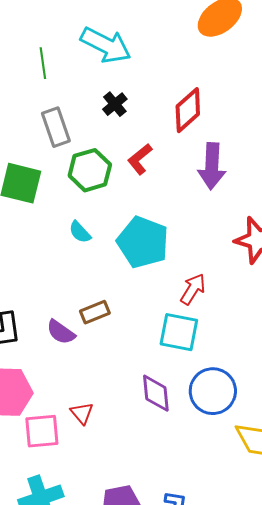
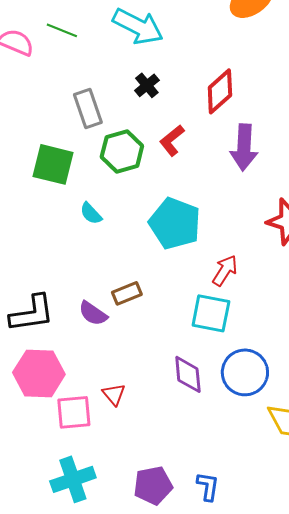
green line: (43, 63) -> (62, 30), moved, turned -60
cyan semicircle: (80, 232) -> (91, 213), moved

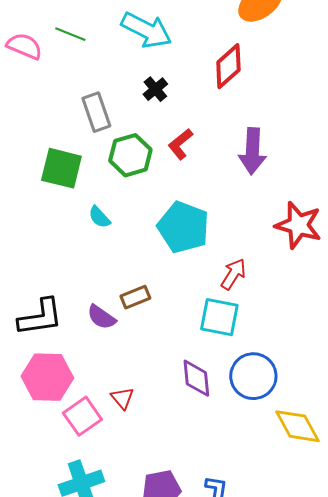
red diamond: (220, 91) -> (228, 66), moved
pink square: (74, 412) -> (82, 416), turned -30

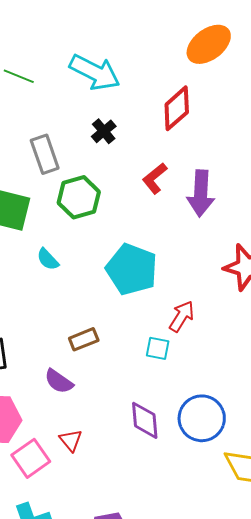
red L-shape: (180, 144) -> (155, 178), moved
purple semicircle: (101, 317) -> (59, 381), moved
cyan square: (219, 317) -> (158, 348), moved, size x0.6

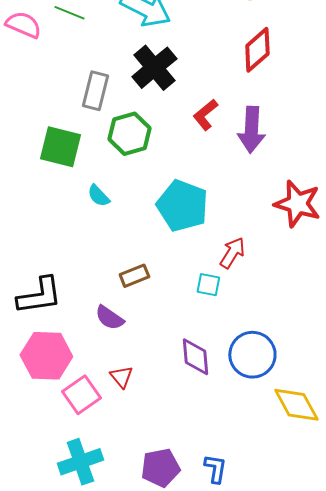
red diamond: (177, 108) -> (257, 50), moved
black cross: (104, 131) -> (154, 68), size x1.8
gray rectangle: (45, 154) -> (95, 91), turned 33

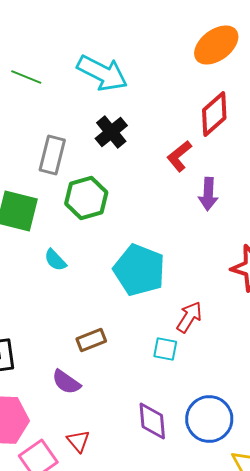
black cross: (154, 68) -> (111, 132), size x0.7
red L-shape: (205, 115) -> (179, 156), moved
purple arrow: (251, 130) -> (208, 194), size x0.7

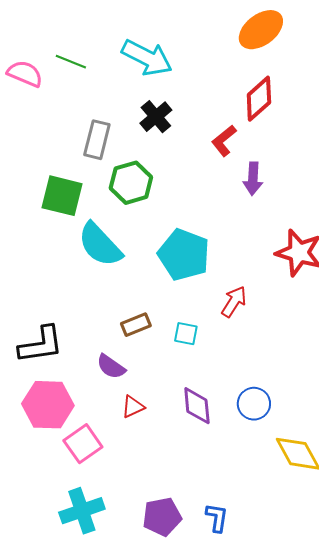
cyan semicircle: (55, 260) -> (100, 245), size x2.0
cyan square: (165, 349) -> (186, 334), moved
blue circle: (209, 419) -> (254, 404), size x0.7
red triangle: (78, 441) -> (133, 407), moved, turned 45

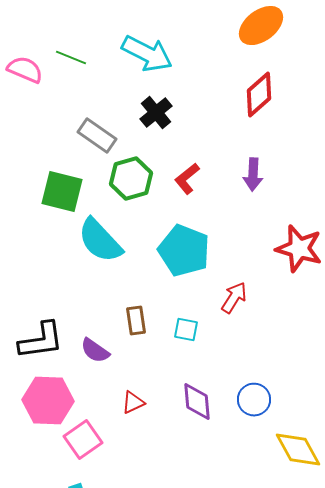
gray rectangle: (97, 140) -> (97, 136), turned -69
red L-shape: (224, 141) -> (187, 179), moved
brown rectangle: (136, 325) -> (136, 321), turned -76
purple semicircle: (111, 367) -> (95, 351), moved

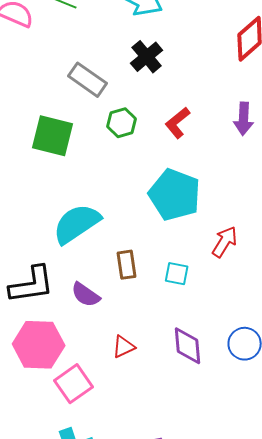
green hexagon: (131, 179) -> (122, 123), size x0.7
cyan semicircle: (100, 241) -> (77, 224), moved, turned 99

